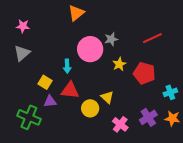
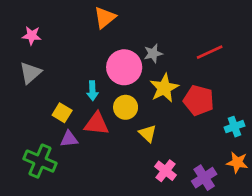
yellow star: (119, 64) -> (164, 88), size x1.5
yellow circle: (90, 108) -> (126, 107), moved
purple cross: (148, 117) -> (204, 178), moved

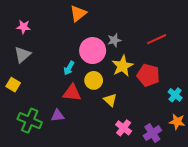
cyan arrow: (92, 91) -> (69, 68), turned 32
yellow square: (62, 113) -> (13, 85), moved
cyan cross: (234, 127) -> (175, 95), turned -32
purple triangle: (69, 139) -> (58, 115), moved

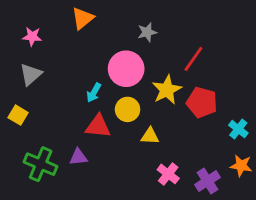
orange triangle: (78, 13) -> (83, 18), moved
red line: (157, 39) -> (193, 59), moved, turned -30
gray star: (114, 40) -> (147, 32), moved
yellow triangle: (110, 100) -> (150, 136), turned -40

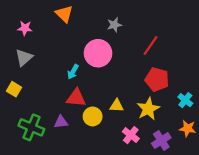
orange triangle: (83, 18) -> (64, 14), turned -36
yellow star: (167, 90) -> (148, 109), moved
yellow circle: (128, 109) -> (93, 116), moved

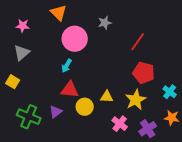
pink circle: (98, 53) -> (75, 39), moved
purple triangle: (61, 122) -> (56, 112), turned -32

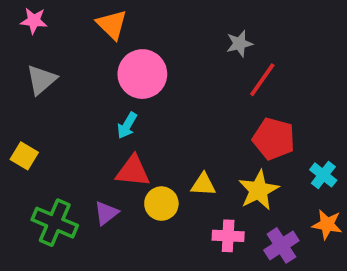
gray star: (105, 23) -> (240, 44), moved
pink star: (23, 26) -> (34, 21), moved
gray triangle: (22, 53) -> (41, 80), moved
pink cross: (120, 124) -> (228, 236), turned -35

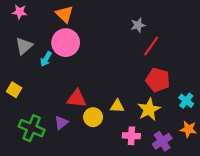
pink circle: (142, 74) -> (66, 43), moved
cyan arrow: (127, 125) -> (46, 59), moved

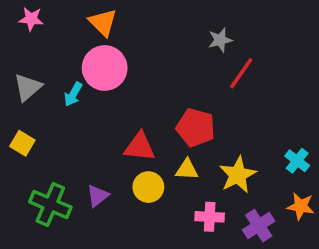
gray triangle: (24, 46) -> (28, 87), moved
red pentagon: (158, 80) -> (196, 128), moved
red triangle: (77, 99) -> (140, 147), moved

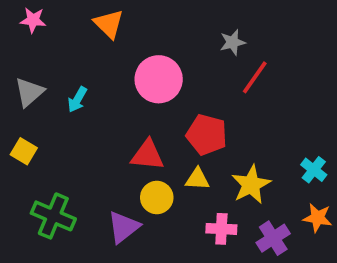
pink circle: (105, 68) -> (159, 79), moved
purple triangle: (98, 196) -> (124, 227), moved, size x1.4

